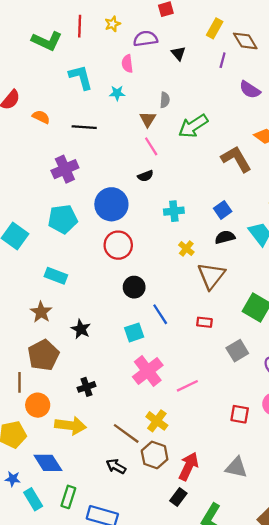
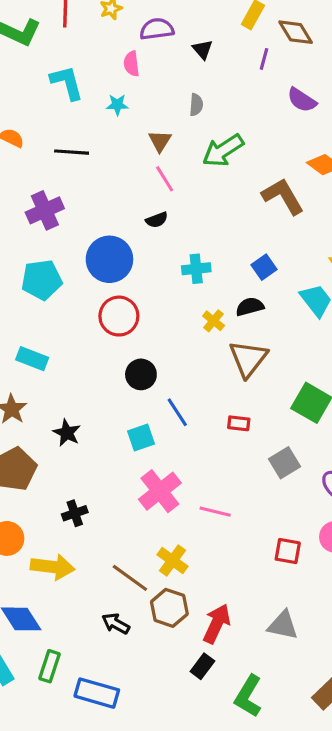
gray semicircle: (165, 100) -> (196, 105), moved
black semicircle: (225, 237) -> (250, 307), moved
pink line: (187, 386) -> (215, 512), turned 40

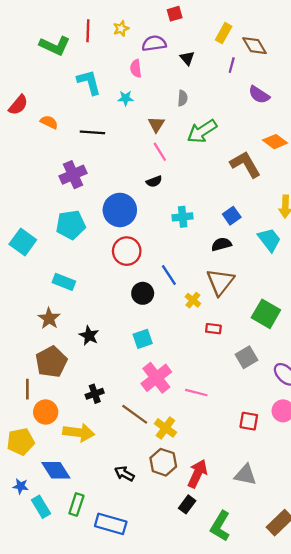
yellow cross: (214, 321) -> (193, 300), moved
blue line: (177, 412) -> (169, 275), moved
brown line: (130, 578) -> (135, 414), moved

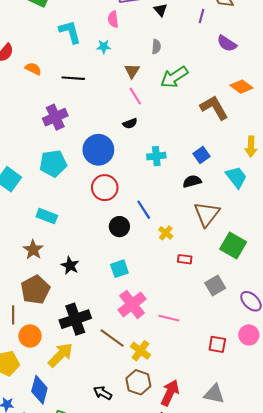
brown triangle: (220, 282) -> (207, 214), moved
black cross: (95, 394) -> (75, 319), size x1.8
yellow arrow: (79, 433) -> (61, 355), turned -52
blue diamond: (56, 470) -> (39, 390), turned 48

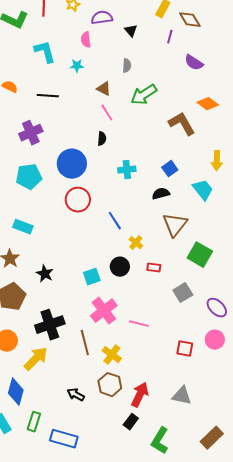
brown triangle: (132, 71) -> (104, 89), turned -35
black semicircle: (130, 123) -> (102, 139), turned -64
black circle: (119, 227) -> (120, 267), moved
brown line: (112, 338) -> (85, 343), turned 40

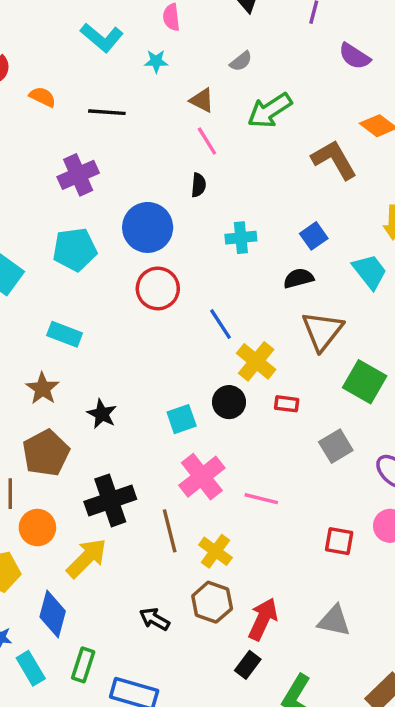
cyan L-shape: (45, 52) -> (102, 38), turned 145
gray semicircle: (127, 66) -> (241, 61), turned 48
yellow cross: (136, 243) -> (256, 361), size x1.6

